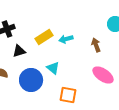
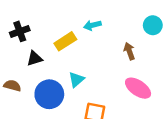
cyan arrow: (66, 39) -> (92, 25), moved
cyan triangle: (53, 68) -> (76, 79), turned 40

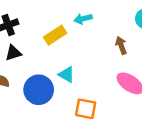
black triangle: (35, 59) -> (13, 53), moved
cyan triangle: (76, 79) -> (67, 75), turned -49

